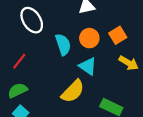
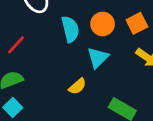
cyan triangle: (88, 66) -> (98, 58), turned 36
yellow semicircle: (73, 91) -> (77, 86), size x0.6

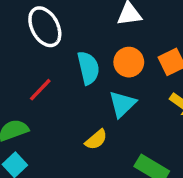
red line: (16, 45) -> (40, 90), moved

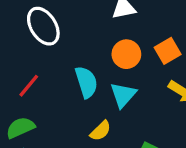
cyan semicircle: (88, 68) -> (86, 82), moved
red line: (40, 90) -> (29, 86), moved

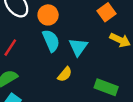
orange circle: (126, 54) -> (48, 15), moved

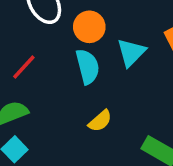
cyan triangle: (78, 47) -> (131, 52), moved

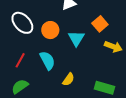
cyan semicircle: (88, 67) -> (47, 60), moved

